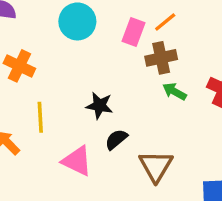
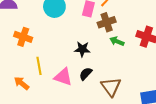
black star: (99, 106) -> (82, 49), moved
pink triangle: (77, 161) -> (63, 77), moved

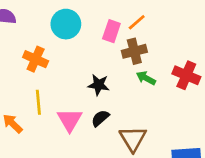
orange cross: (23, 37) -> (36, 59), moved
pink triangle: (63, 77) -> (70, 120), turned 36

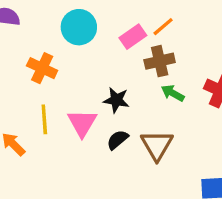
pink rectangle: (111, 31) -> (133, 37), turned 35
pink triangle: (70, 120) -> (82, 123), moved
brown triangle: (133, 139) -> (157, 145), moved

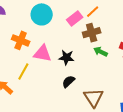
yellow line: (44, 119) -> (23, 71), turned 36
pink triangle: (82, 123) -> (43, 53), moved, turned -48
brown triangle: (157, 145) -> (93, 98), moved

